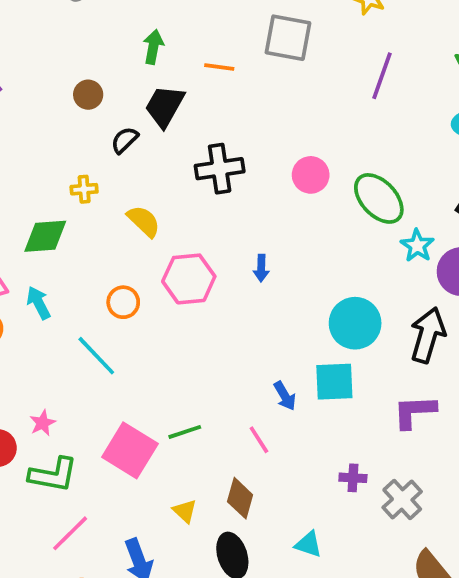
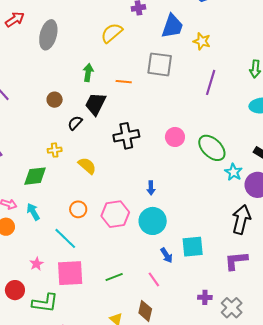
pink hexagon: (189, 279) -> (115, 214), moved
cyan circle: (355, 323) -> (153, 221), moved
pink star: (43, 423) -> (36, 264), moved
pink square: (130, 450) -> (70, 273), moved, turned -32

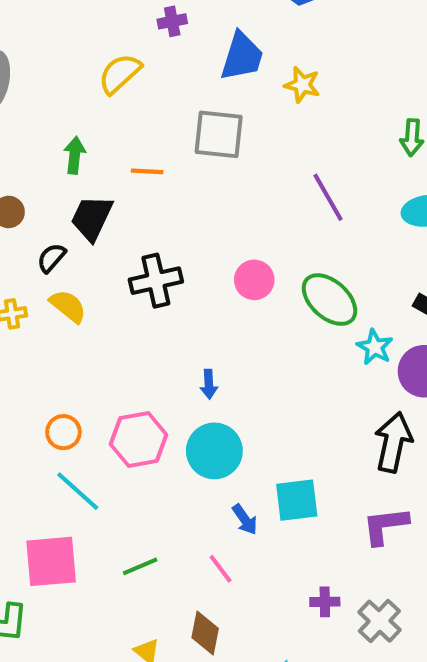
purple line: (211, 82) -> (328, 197), moved, turned -45
yellow semicircle: (87, 166) -> (68, 306), moved
cyan line: (65, 238) -> (78, 491), moved

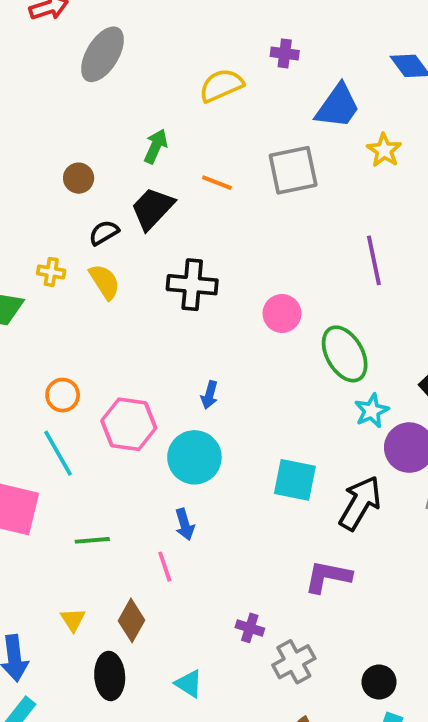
gray square: (219, 134) -> (293, 170), turned -36
cyan square: (297, 500) -> (295, 480), moved
blue arrow: (245, 519) -> (185, 524), moved

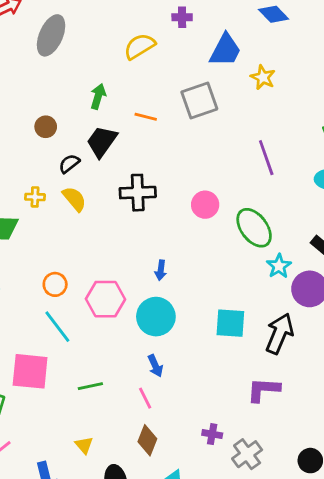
brown diamond: (131, 620) -> (147, 440), moved

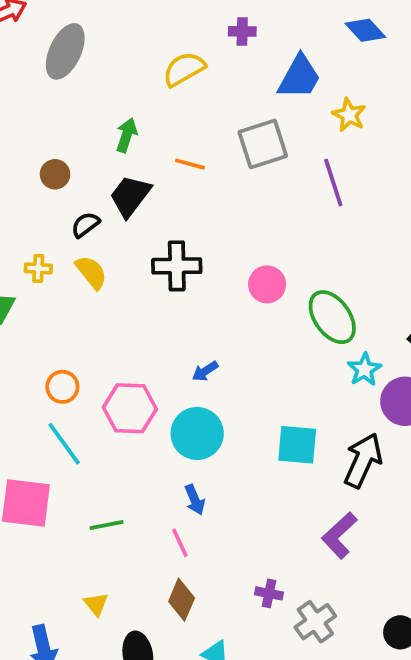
purple line: (266, 158) -> (333, 183), moved
blue arrow: (161, 270) -> (205, 371), turned 48
purple L-shape: (263, 390) -> (339, 535), turned -48

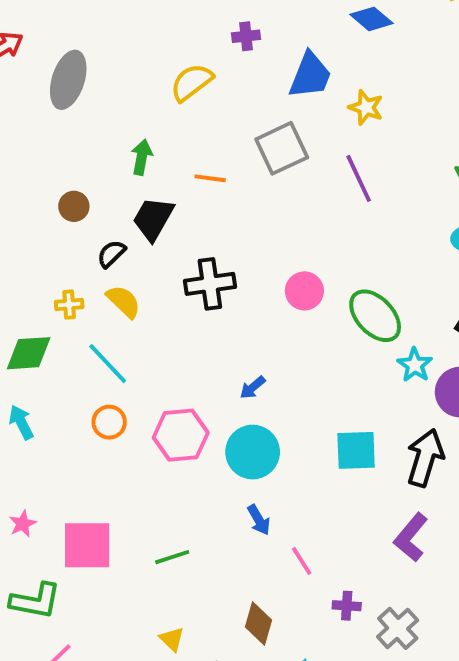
cyan line: (64, 444) -> (108, 364), moved
pink line: (180, 543) -> (302, 561), moved

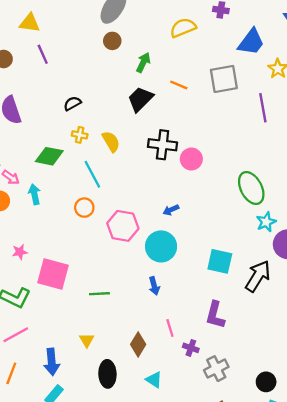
brown circle: (74, 206) -> (112, 41), moved
black semicircle: (111, 254) -> (72, 103), moved
pink circle: (304, 291) -> (191, 159), moved
purple L-shape: (411, 537) -> (215, 315), moved, turned -40
pink line: (302, 561) -> (170, 328), moved

